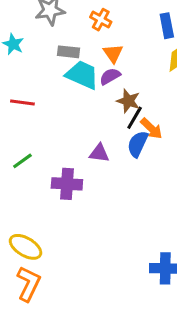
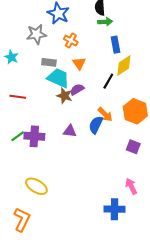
purple semicircle: (110, 76) -> (77, 89), moved
brown star: (128, 101) -> (65, 96), moved
black line: (135, 118) -> (108, 81), moved
purple cross: (67, 184) -> (34, 136), moved
yellow ellipse: (25, 247) -> (36, 186), moved

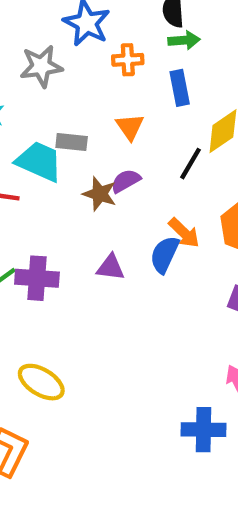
orange cross: (71, 41) -> (128, 60), moved, turned -32
blue rectangle: (116, 45) -> (180, 88), moved
gray rectangle: (49, 62) -> (72, 142), moved
cyan trapezoid: (58, 78) -> (39, 161), moved

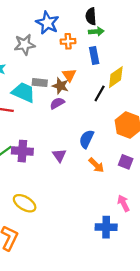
purple semicircle: (126, 181) -> (57, 103), moved
brown star: (100, 194) -> (60, 86), moved
orange arrow: (184, 233) -> (96, 165), moved
purple triangle: (110, 267) -> (59, 155), moved, turned 48

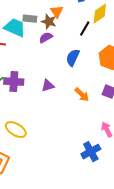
blue semicircle: (87, 139) -> (73, 58), moved
purple triangle: (59, 155) -> (48, 86), turned 48
blue cross: (106, 227) -> (91, 152), turned -30

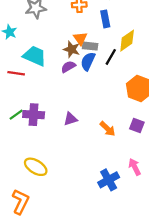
gray rectangle: (30, 19) -> (90, 46), moved
blue semicircle: (73, 58) -> (88, 61), moved
blue cross: (91, 152) -> (109, 180), moved

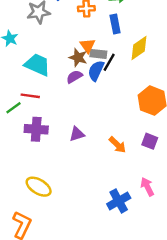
black line: (111, 57) -> (109, 62), moved
red line: (16, 73) -> (30, 96), moved
green line: (16, 115) -> (13, 108), moved

